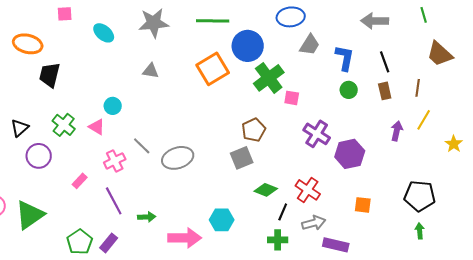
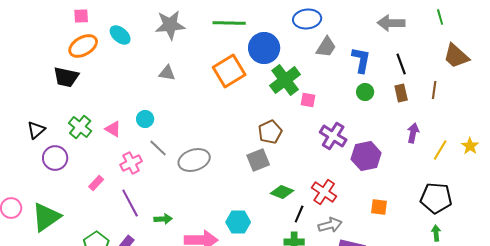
orange ellipse: (28, 44) -> (83, 46), moved, turned -44
black trapezoid: (50, 75) -> (66, 77), turned -92
cyan circle: (113, 106) -> (145, 119), moved
yellow line: (424, 120) -> (440, 150), moved

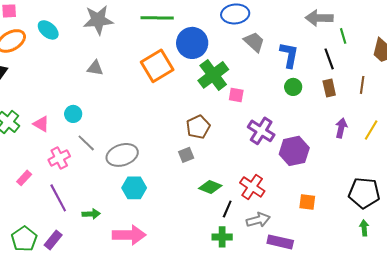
green line: (440, 17) -> (343, 36), moved
gray trapezoid: (326, 47) -> (254, 42), turned -80
yellow line: (440, 150) -> (371, 130), moved
gray square: (258, 160) -> (186, 155), size x0.7
cyan hexagon: (238, 222) -> (134, 188), moved

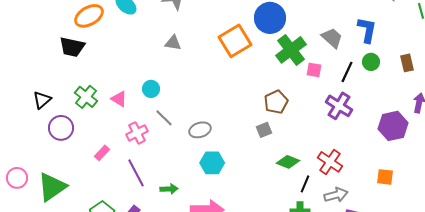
gray trapezoid: (254, 42) -> (332, 38), moved
black line: (329, 59) -> (347, 72), moved, turned 45
purple hexagon: (294, 151) -> (393, 126), moved
gray ellipse: (122, 155) -> (200, 130), size x0.7

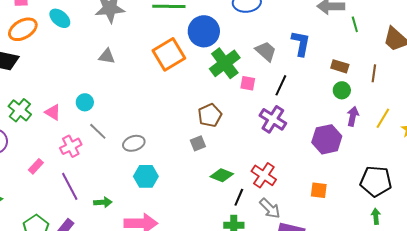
green circle: (371, 62) -> (342, 90), moved
brown rectangle: (407, 63) -> (340, 66), moved, turned -60
gray arrow: (336, 195) -> (270, 208), turned 60

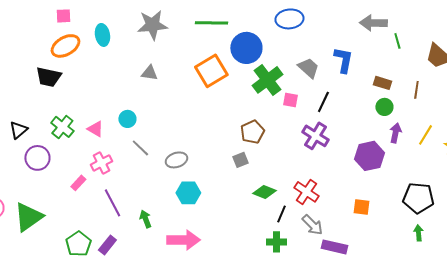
cyan ellipse: (60, 18) -> (102, 35), turned 40
pink cross: (71, 146) -> (101, 163), moved
green arrow: (103, 202) -> (145, 219), turned -108

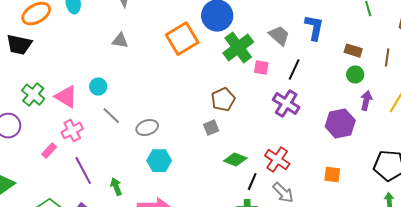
pink triangle: (95, 129) -> (66, 97), size x1.4

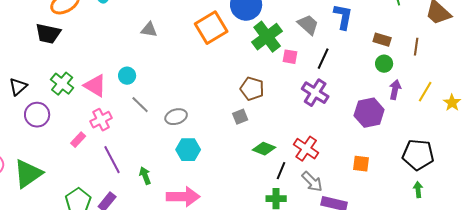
brown pentagon: (223, 100) -> (252, 89), turned -30

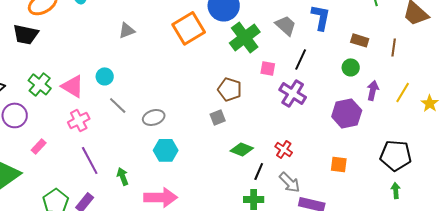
gray triangle: (149, 30) -> (127, 30), turned -30
pink square: (290, 57) -> (268, 68), moved
green circle: (384, 64) -> (351, 67), moved
pink rectangle: (78, 140) -> (39, 146), moved
red cross: (306, 149) -> (284, 149), size x0.7

